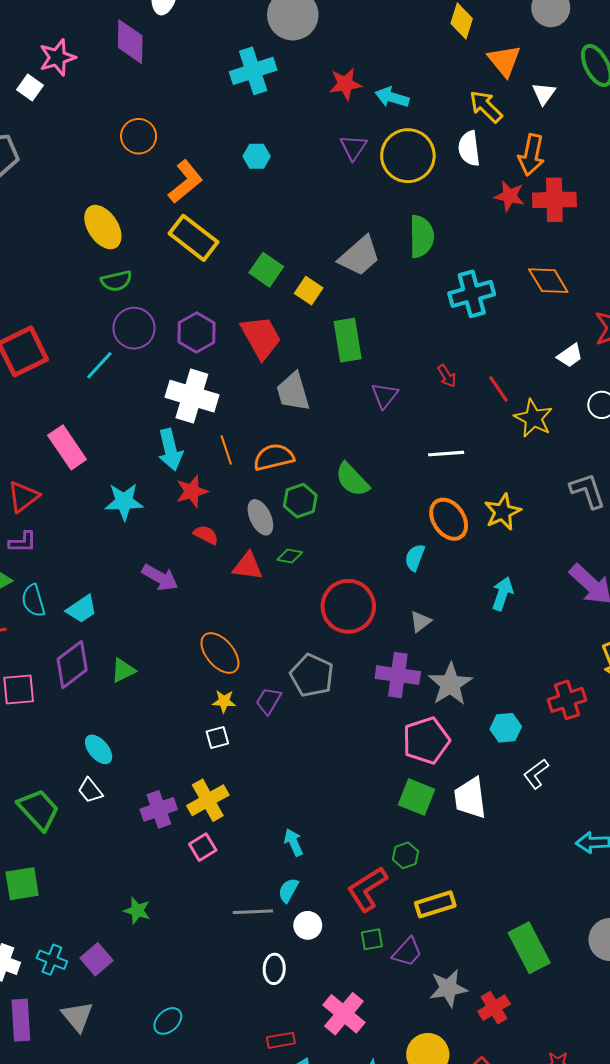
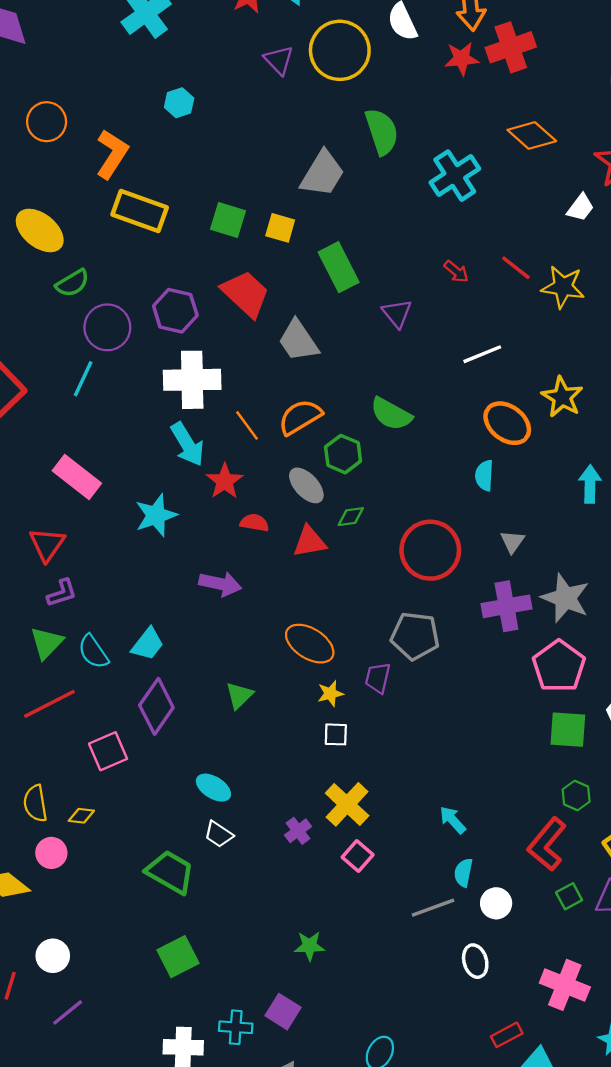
green triangle: (123, 670) -> (239, 695), moved
white square: (217, 738) -> (336, 734), turned 35
purple cross: (159, 809) -> (298, 831), size x0.7

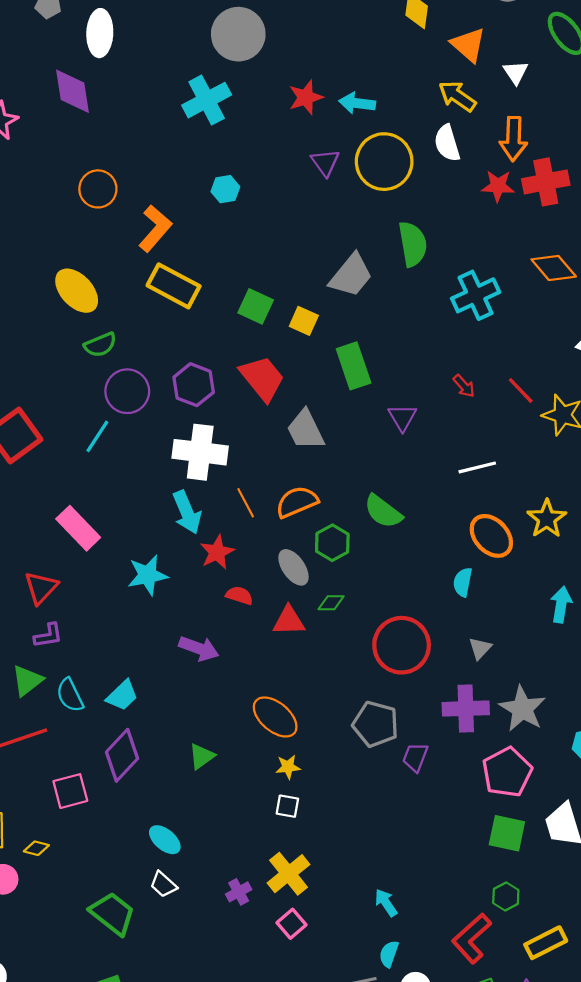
purple trapezoid: (378, 678) -> (415, 757), moved

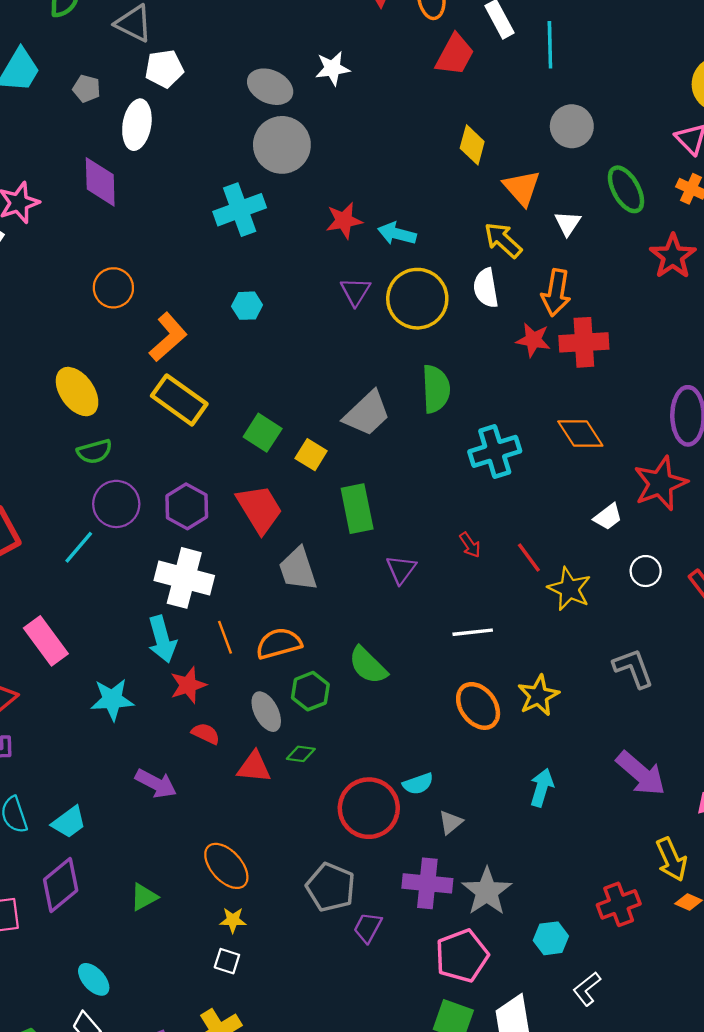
cyan semicircle: (463, 582) -> (418, 784), moved, turned -128

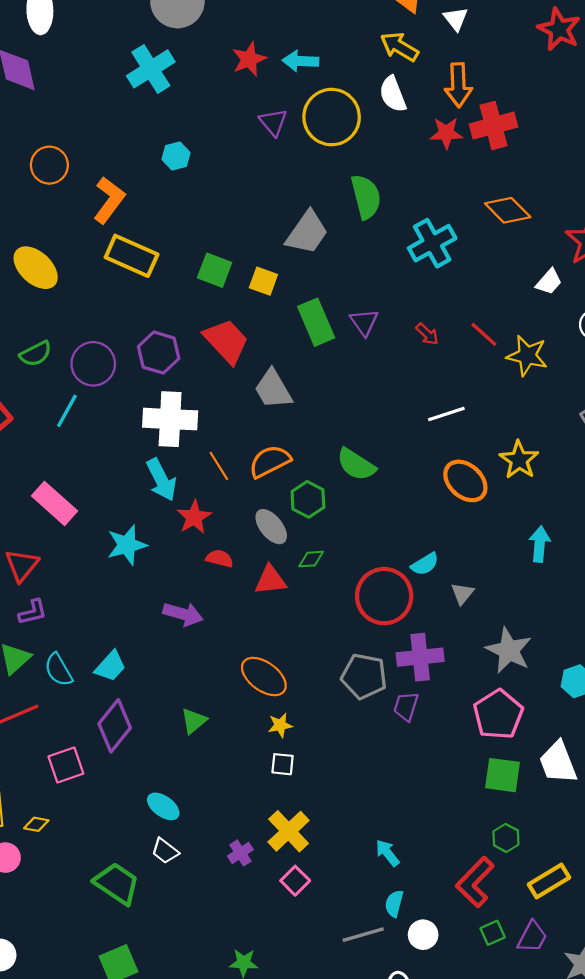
green semicircle: (94, 452) -> (36, 354), moved
purple triangle: (401, 569) -> (364, 322), moved
purple cross: (427, 883) -> (420, 657), moved

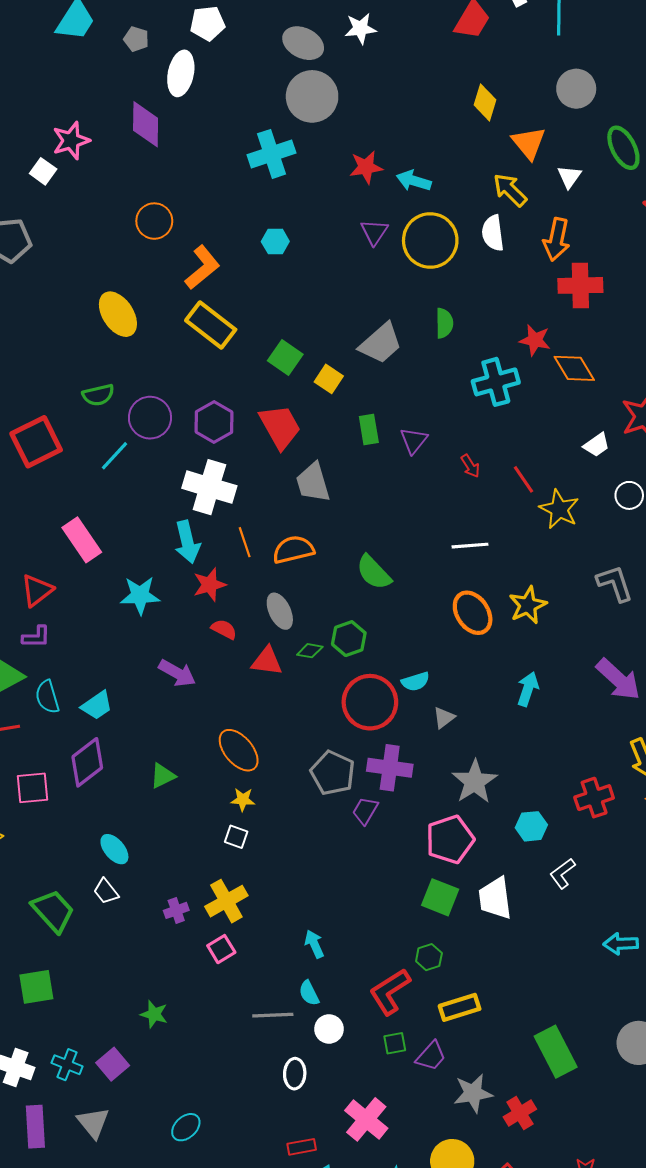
red star: (446, 133) -> (535, 340), moved
green semicircle: (366, 197) -> (444, 323), size x0.7
green rectangle: (316, 322) -> (369, 429), size x0.7
green hexagon: (308, 499) -> (349, 639), moved
cyan semicircle: (394, 903) -> (309, 993), turned -55

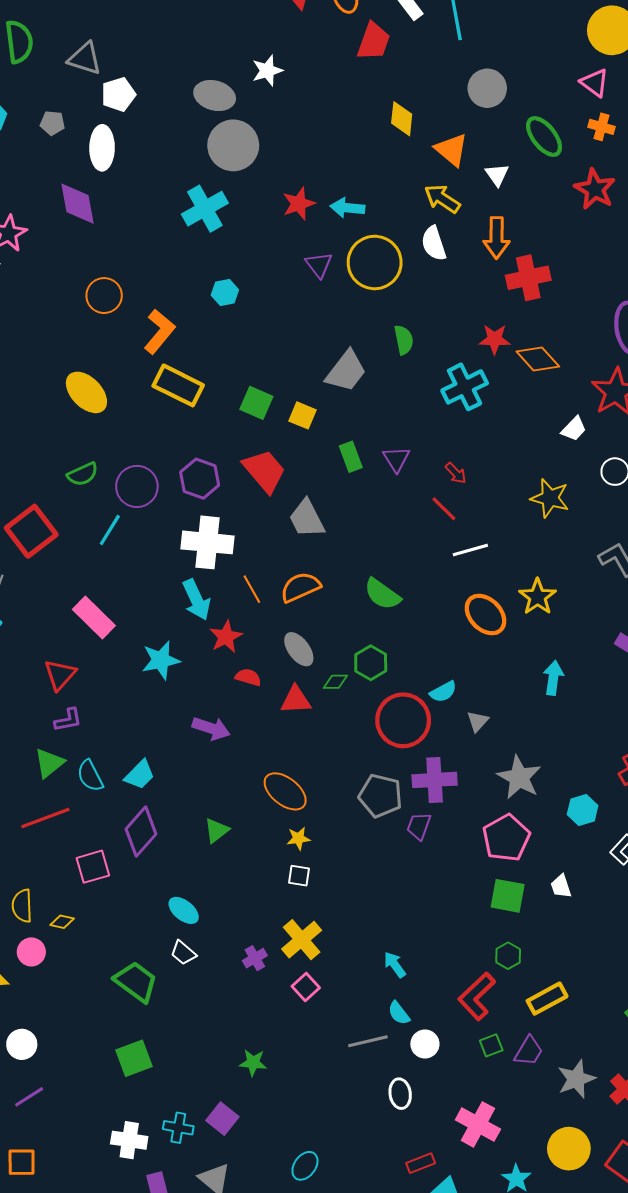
red line: (523, 479) -> (444, 509), moved
white trapezoid: (495, 898) -> (561, 886), size x0.6

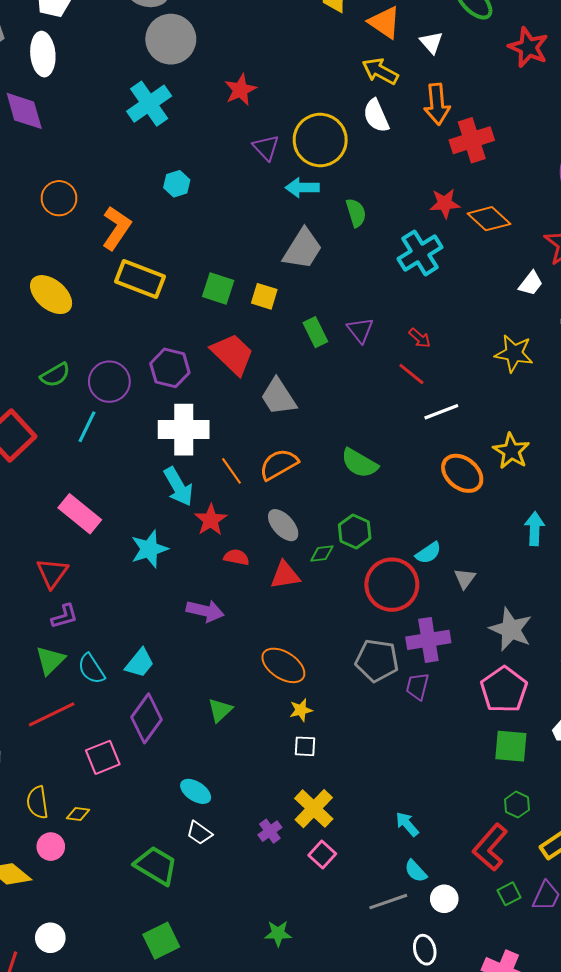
cyan arrow: (347, 208) -> (302, 188), moved

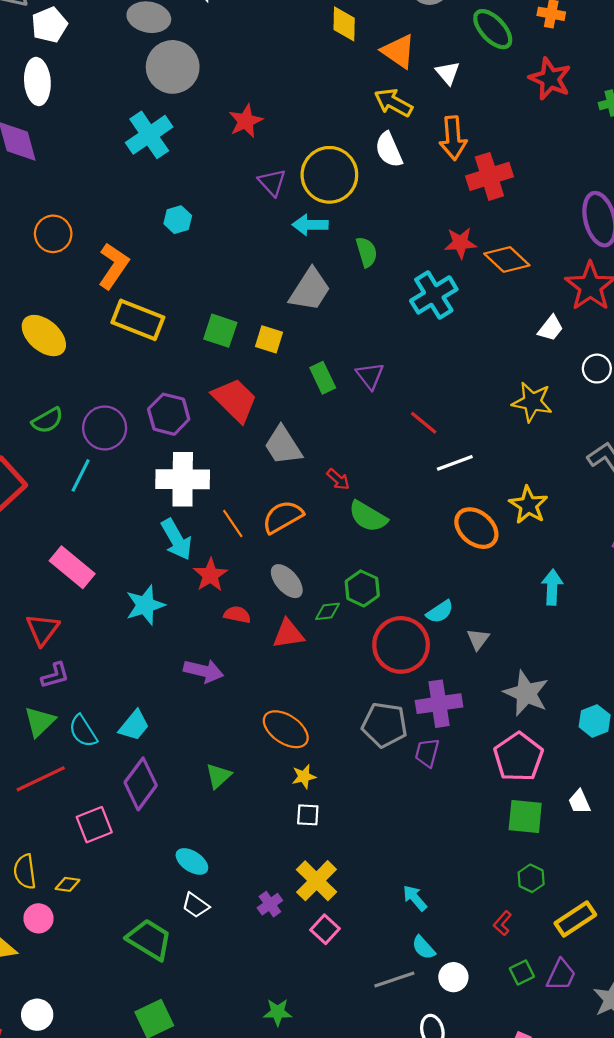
red arrow: (420, 338) -> (338, 479), moved
red L-shape: (490, 847) -> (502, 923), size x0.5

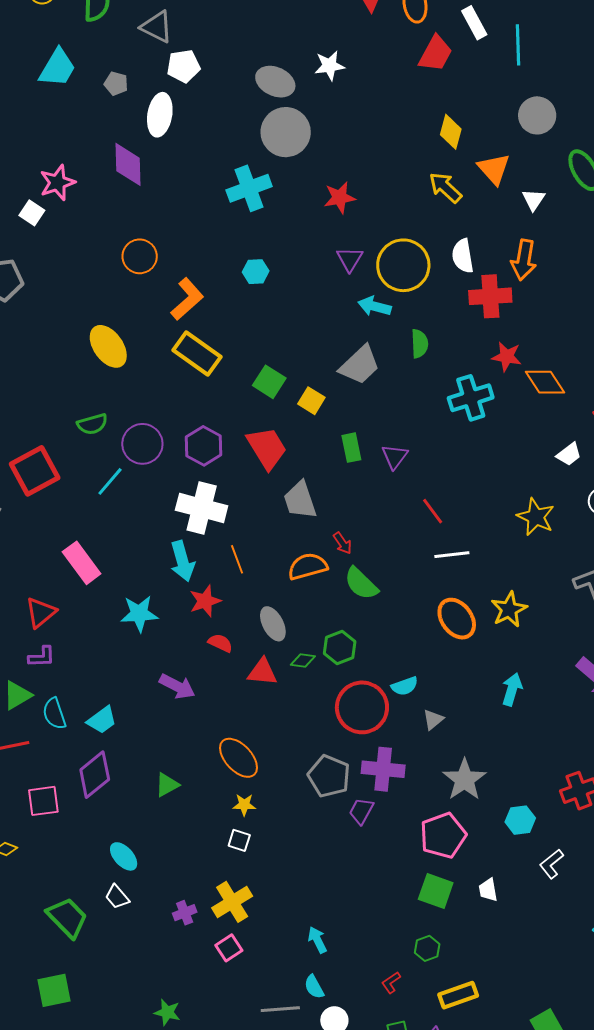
yellow arrow: (393, 103) -> (445, 188), moved
red cross: (489, 176) -> (490, 296), moved
orange semicircle: (283, 517) -> (308, 566), moved

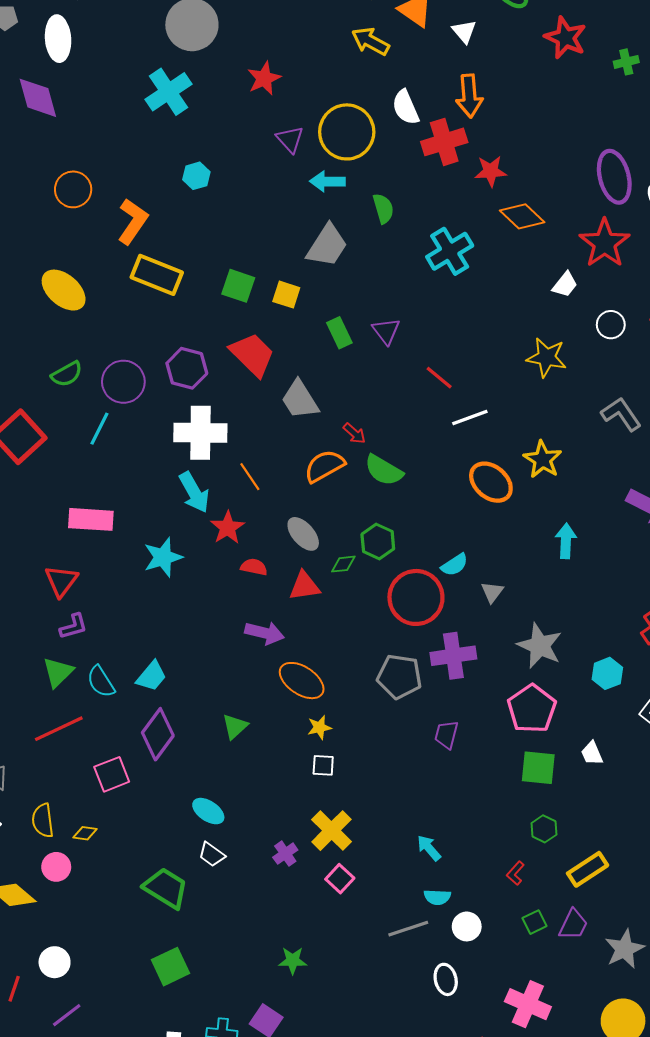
red star: (507, 357) -> (491, 171), moved
pink rectangle: (82, 563) -> (91, 519), turned -36
purple arrow: (177, 686) -> (265, 633), moved
purple trapezoid: (361, 811) -> (446, 735), moved
cyan semicircle: (314, 987) -> (437, 897), turned -45

